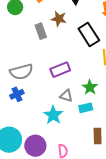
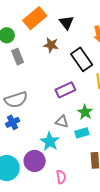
gray rectangle: (41, 31) -> (18, 57), moved
purple rectangle: (60, 70) -> (65, 90), moved
purple circle: (35, 146) -> (35, 161), moved

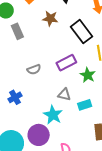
gray semicircle: (16, 100) -> (34, 70), moved, size x0.6
green star: (85, 112) -> (88, 75), moved

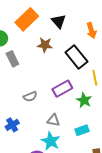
gray triangle: (64, 95) -> (53, 120), moved

